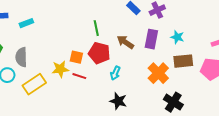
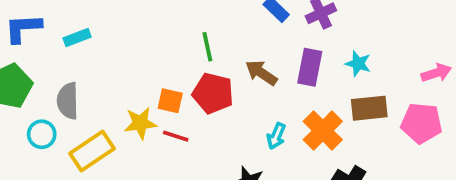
cyan arrow: (115, 73) -> (276, 136), moved

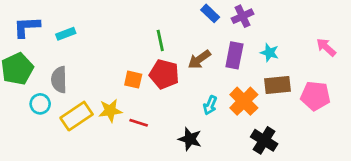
brown arrow: (261, 73) -> (199, 59), turned -70
pink arrow: (436, 73) -> (326, 47), moved, turned -120
yellow star: (140, 123) -> (110, 111), moved
red line: (176, 136) -> (139, 123), moved

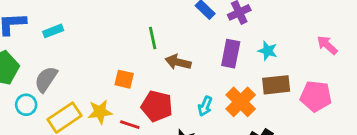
brown arrow: (199, 59) -> (178, 62), moved, turned 50
red pentagon: (164, 74) -> (157, 106), moved
gray semicircle: (59, 80) -> (46, 79), turned 35

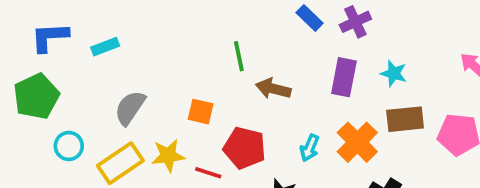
gray semicircle: (46, 79) -> (130, 108), moved

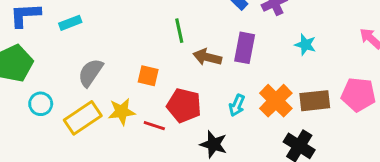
purple rectangle: (344, 77) -> (245, 48), moved
brown rectangle: (405, 119) -> (315, 101), moved

